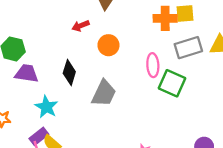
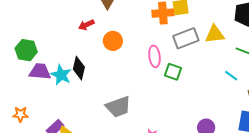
green square: (172, 83) -> (173, 72), size x0.7
gray trapezoid: (104, 93) -> (118, 107), moved, turned 48
cyan star: (46, 107) -> (61, 75), moved

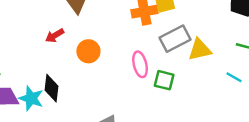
yellow triangle: (215, 34) -> (200, 50), moved

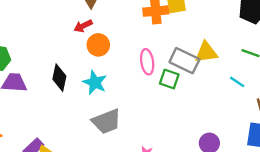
red arrow: (55, 36) -> (83, 26), moved
gray rectangle: (175, 39) -> (184, 61), moved, turned 48
cyan star: (31, 98) -> (95, 82), moved

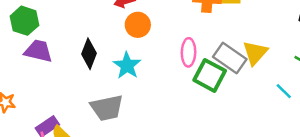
yellow triangle: (206, 52) -> (255, 53), turned -50
green square: (169, 79) -> (210, 75), size x1.4
gray trapezoid: (106, 121) -> (107, 108), moved

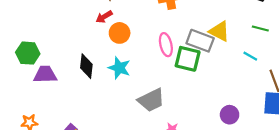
yellow triangle: (255, 53) -> (219, 31), turned -30
gray trapezoid: (107, 108) -> (151, 100), moved

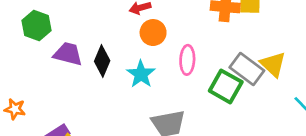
pink ellipse: (166, 45) -> (187, 60), moved
purple trapezoid: (45, 74) -> (68, 54), moved

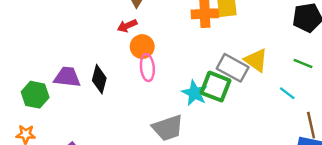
green hexagon: (37, 25) -> (35, 95), moved
pink ellipse: (187, 60) -> (147, 68), moved
cyan star: (141, 74) -> (195, 93), moved

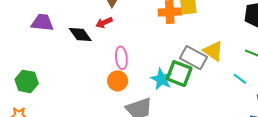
orange circle: (142, 47) -> (118, 81), moved
purple trapezoid: (67, 77) -> (42, 23), moved
black diamond: (99, 79) -> (80, 34), moved, turned -50

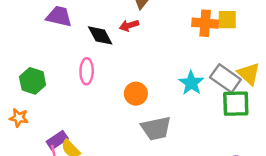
pink ellipse: (121, 58) -> (87, 71), moved
green square: (179, 74) -> (236, 104), moved, turned -30
cyan star: (161, 79) -> (191, 83), moved

